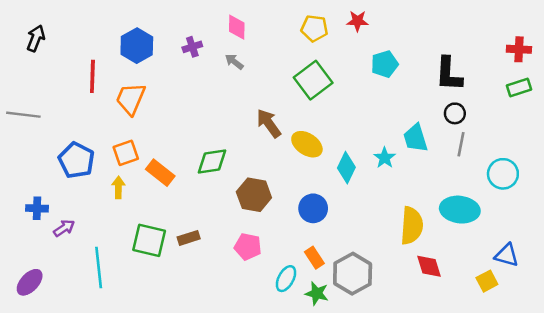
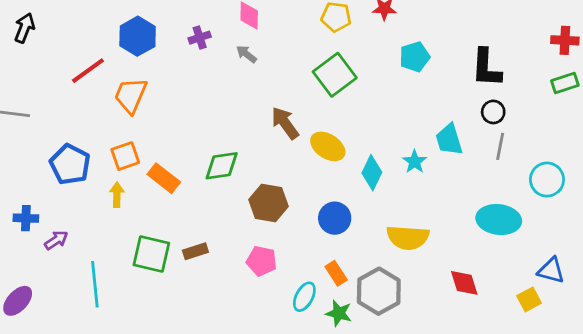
red line: (92, 76) -> (88, 71), turned 52
yellow semicircle: (412, 226) -> (408, 237), moved, turned 90

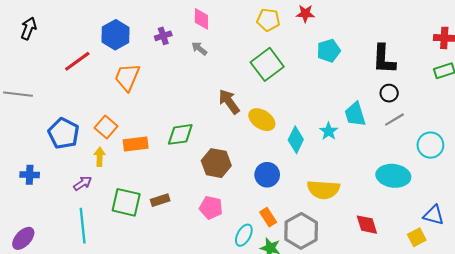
orange trapezoid: (131, 95) -> (127, 77), moved
gray line: (500, 146) -> (394, 120), turned 48
orange square: (125, 156) -> (106, 127), turned -30
orange rectangle: (164, 178) -> (136, 144), turned -45
purple arrow: (56, 240) -> (83, 183), moved

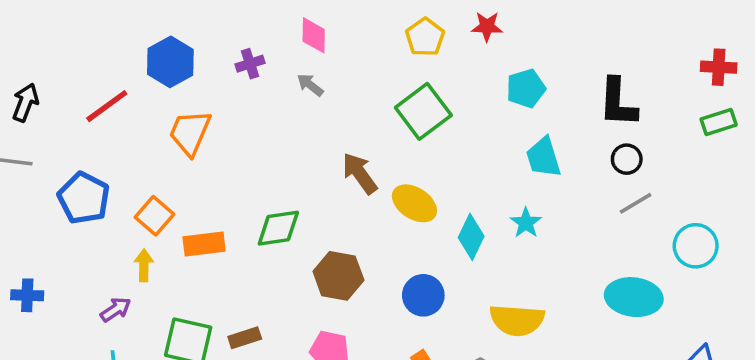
yellow pentagon: (268, 20) -> (425, 37), turned 30
black arrow: (29, 28) -> (25, 103), moved
cyan trapezoid: (355, 114) -> (544, 157), moved
blue pentagon: (64, 133) -> (84, 198), moved

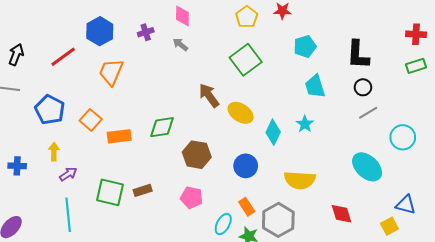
yellow arrow: (144, 265) -> (54, 152), moved
cyan ellipse: (634, 297) -> (367, 167), turned 36

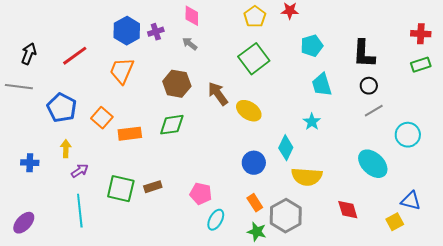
blue hexagon: (100, 31) -> (127, 31), moved
cyan diamond: (273, 132) -> (286, 148), moved
brown hexagon: (197, 155) -> (177, 84), moved
cyan ellipse: (223, 224) -> (216, 220), moved

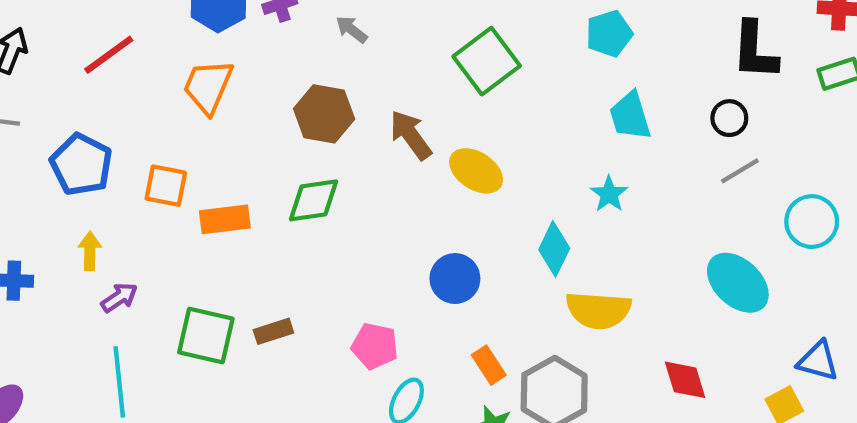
black L-shape: (364, 54) -> (755, 51), moved
orange square: (102, 118) -> (166, 186), turned -30
blue circle: (254, 163) -> (455, 279), moved

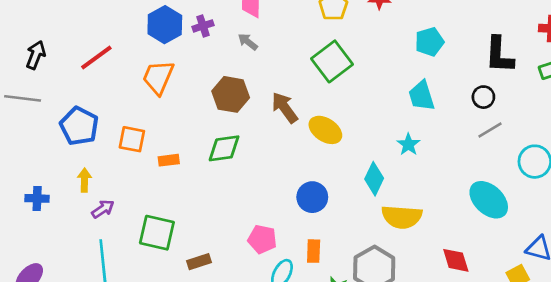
cyan pentagon: (609, 34) -> (429, 42), moved
orange rectangle: (225, 219) -> (169, 160), size x0.7
brown rectangle: (273, 331) -> (199, 262), moved
orange rectangle: (489, 365) -> (314, 251), moved, turned 35

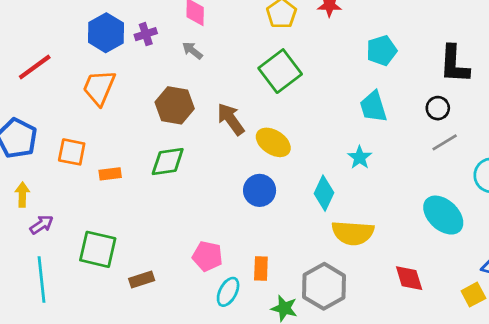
blue circle: (312, 197) -> (260, 190), moved

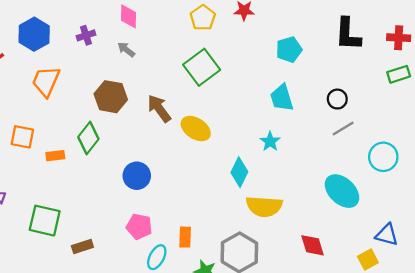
blue hexagon: (106, 33) -> (34, 34), moved
black L-shape: (454, 64) -> (348, 34), moved
green diamond: (168, 162) -> (88, 138), moved, turned -44
blue circle: (260, 190) -> (137, 176), moved

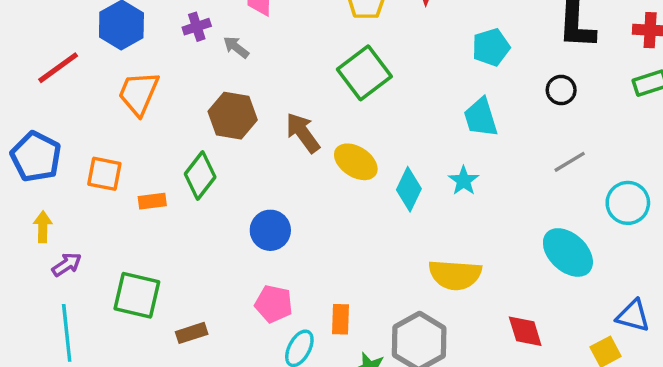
gray arrow: (126, 50) -> (236, 47), moved
black circle: (337, 99) -> (561, 90), moved
cyan diamond: (239, 172) -> (409, 189), moved

